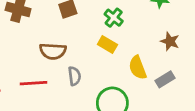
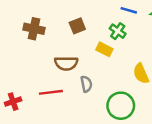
yellow rectangle: (107, 44) -> (104, 49), moved

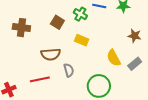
brown square: (77, 26) -> (57, 22), turned -32
green cross: (118, 31) -> (80, 14), moved

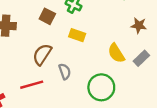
brown semicircle: (51, 54) -> (42, 54), turned 132

